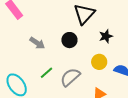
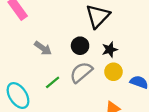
black star: (106, 36) -> (110, 50), moved
gray semicircle: (70, 77) -> (81, 72), moved

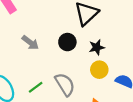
gray semicircle: (81, 72) -> (65, 84), moved, turned 95
green line: (53, 82) -> (36, 87), moved

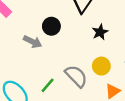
black circle: (67, 42) -> (51, 26), moved
yellow circle: (99, 70) -> (101, 66), moved

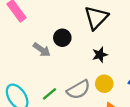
black star: (100, 32) -> (100, 55), moved
gray semicircle: (76, 76) -> (79, 90), turned 95

